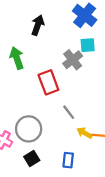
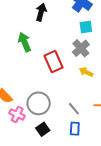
gray cross: (73, 60) -> (81, 48), moved
gray line: (69, 112) -> (74, 109), moved
yellow arrow: (84, 133) -> (86, 72), moved

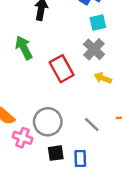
black square: (43, 129) -> (56, 153), turned 32
blue rectangle: (75, 129) -> (80, 158), moved

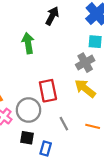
red rectangle: (62, 69) -> (48, 91), moved
yellow arrow: (103, 78) -> (85, 88), size x1.5

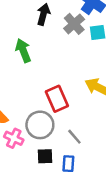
gray cross: (85, 63) -> (74, 24), moved
gray line: (64, 124) -> (74, 137), moved

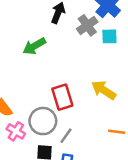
green arrow: (23, 50) -> (34, 46), turned -105
gray line: (74, 137) -> (66, 136), moved, turned 70

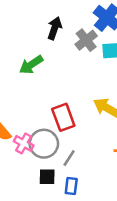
pink cross: (16, 131) -> (24, 143), moved

